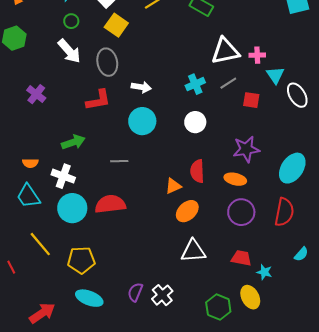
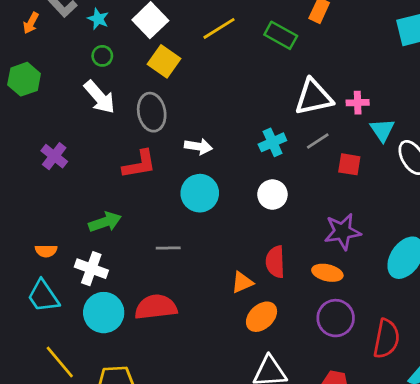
red semicircle: (284, 212) -> (386, 339), moved

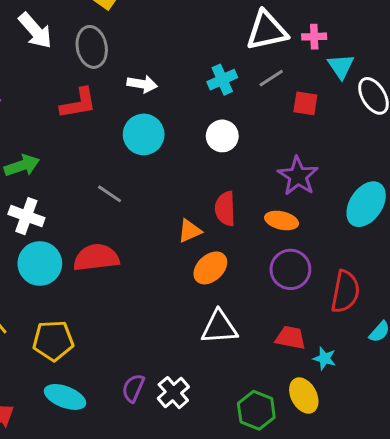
green arrow: (105, 222) -> (22, 166), moved
purple star: (342, 232) -> (298, 176), turned -30
gray line: (168, 248) -> (110, 194), turned 35

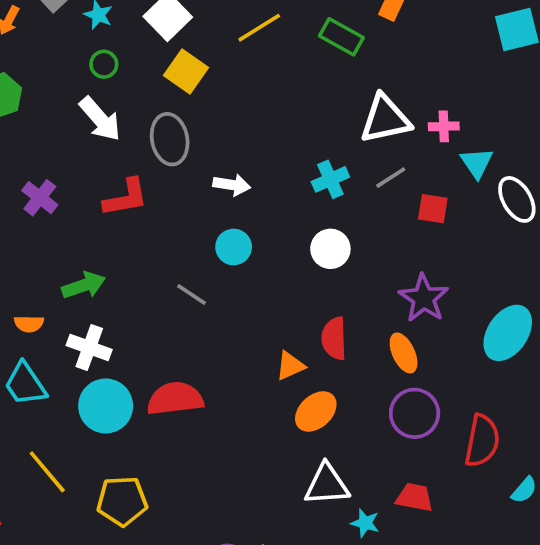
red L-shape: (78, 103) -> (126, 198), moved
cyan circle: (144, 134) -> (234, 247), size x0.7
gray line: (110, 194) -> (192, 295), moved
orange ellipse: (282, 220) -> (404, 353), turned 52
cyan star: (325, 358) -> (365, 523), moved

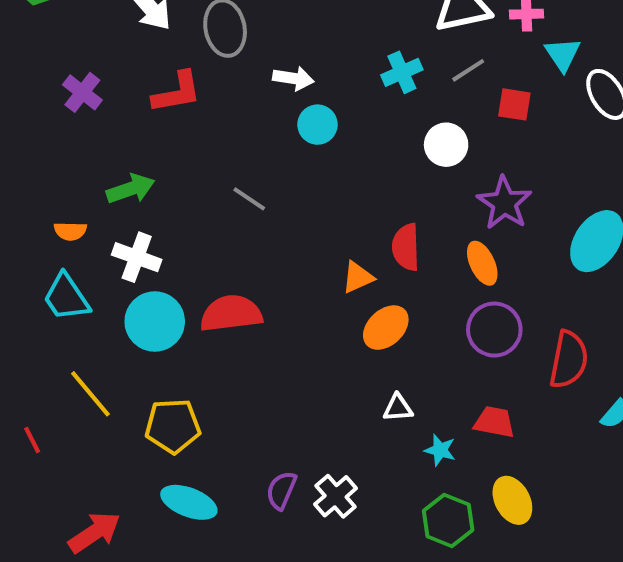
cyan circle: (234, 247) -> (317, 125), moved
white circle: (330, 249) -> (446, 145), moved
white triangle: (327, 485) -> (398, 408), size x0.6

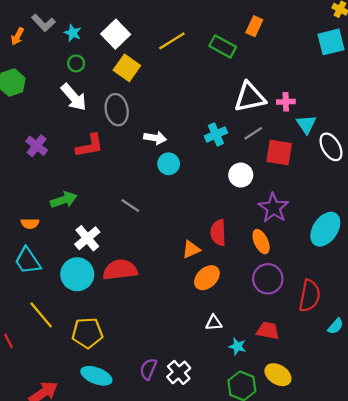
red square: (514, 104) -> (279, 152), size x1.4
white cross: (137, 257) -> (87, 238), moved, turned 30
yellow ellipse: (512, 500) -> (278, 375), turned -30

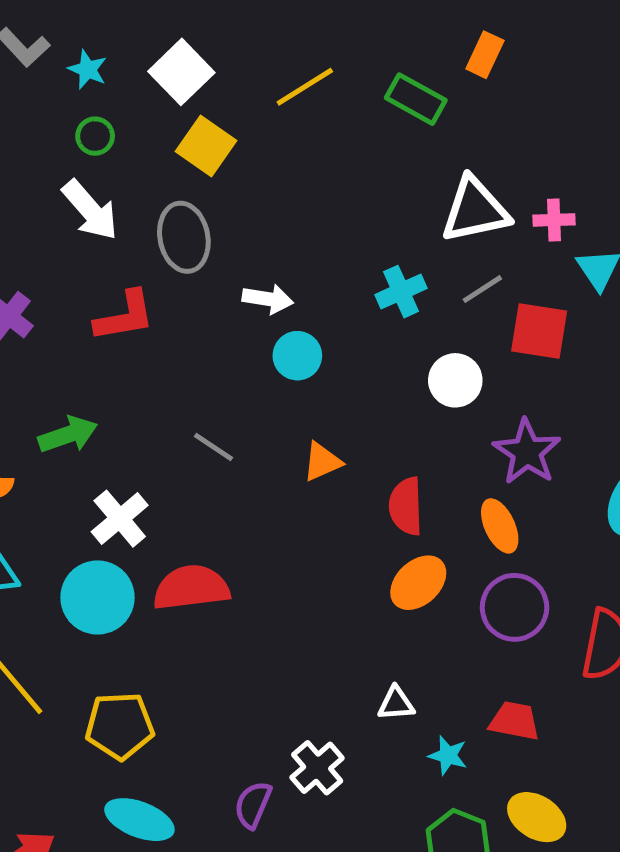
orange triangle: (191, 249) -> (322, 462), moved
orange ellipse: (207, 278) -> (418, 583), moved
white cross: (179, 372) -> (317, 768), moved

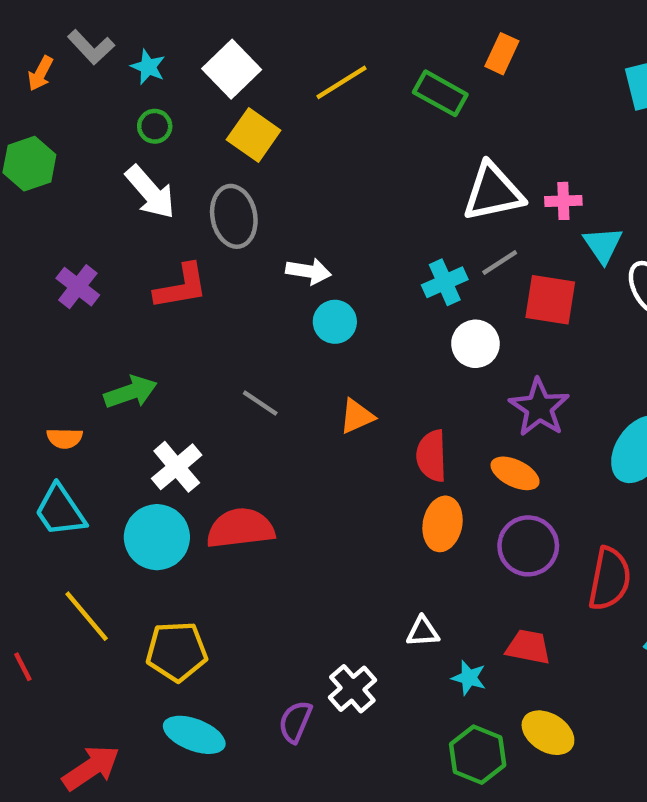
cyan cross: (401, 292) -> (445, 282), moved
orange ellipse: (500, 526) -> (515, 473), turned -39
orange ellipse: (418, 583) -> (443, 524), turned -36

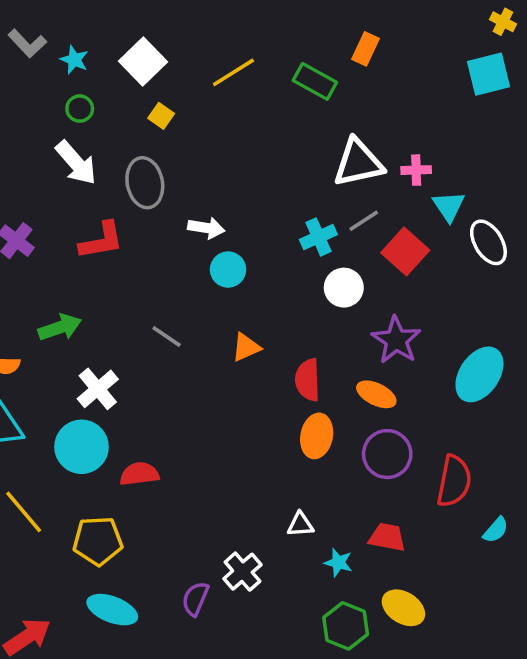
yellow square: (254, 135) -> (161, 116), size x0.6
red square: (550, 300) -> (405, 251), turned 33
red semicircle: (240, 528) -> (139, 474), moved, size x0.7

